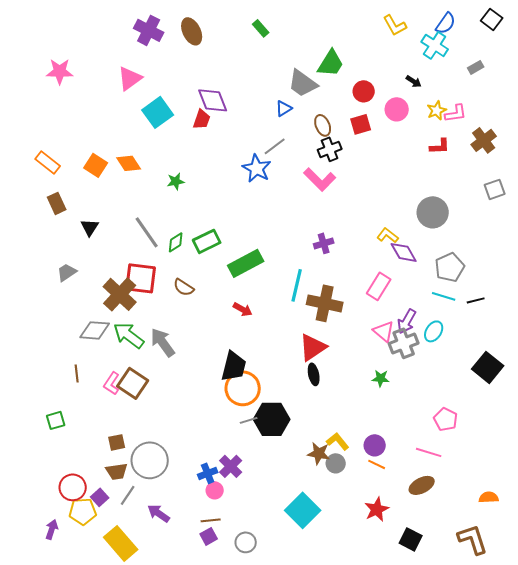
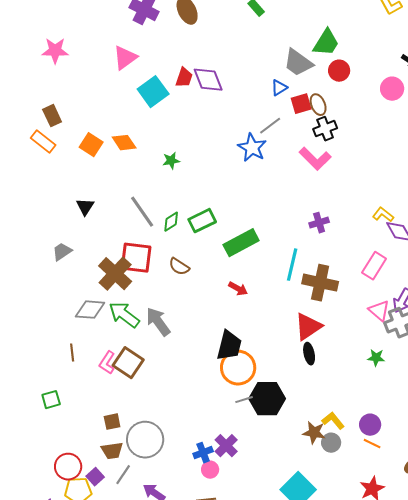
red circle: (364, 91) -> (339, 71), moved
red trapezoid: (202, 119) -> (184, 78), moved
red square: (361, 124) -> (301, 104), moved
brown rectangle: (57, 203) -> (52, 116), moved

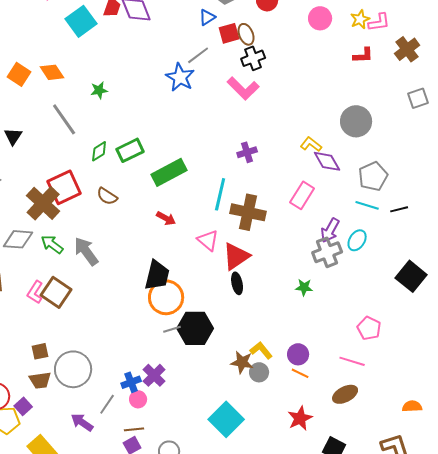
gray line: (142, 212) -> (64, 119), moved
red square: (136, 258) -> (64, 187), turned -32
pink triangle: (379, 311) -> (208, 240), moved
green arrow: (124, 315) -> (52, 244), size x0.7
gray line: (123, 475) -> (107, 404), moved

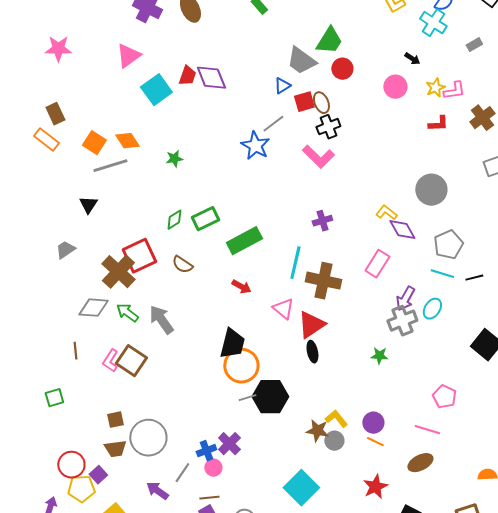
gray line: (64, 119) -> (110, 166), moved, turned -72

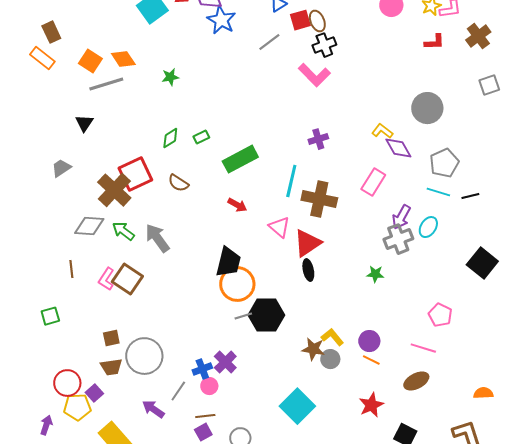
blue star: (255, 146) -> (221, 20), moved
green rectangle: (205, 219) -> (201, 137), size x0.6

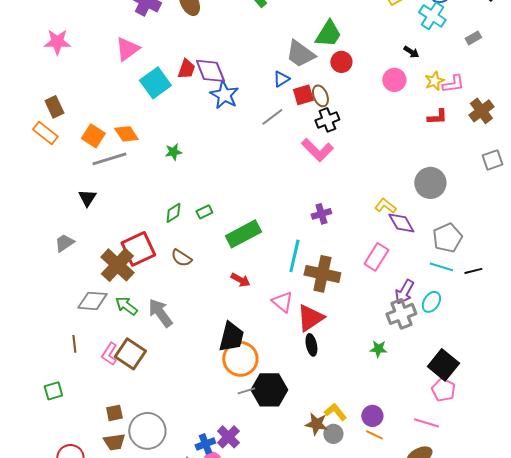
black square: (482, 263) -> (443, 365), moved

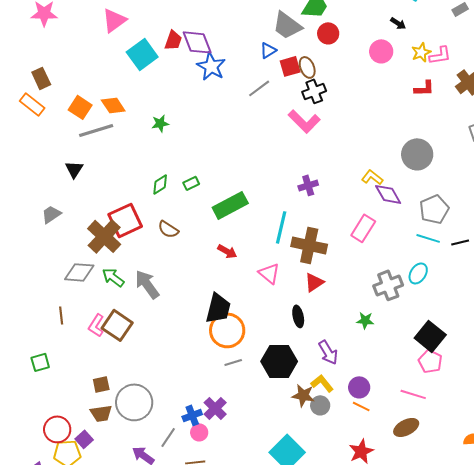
purple arrow: (404, 292) -> (328, 352), moved, turned -60
red triangle: (310, 318) -> (314, 282), moved, size x0.7
black hexagon: (269, 390) -> (279, 361), moved

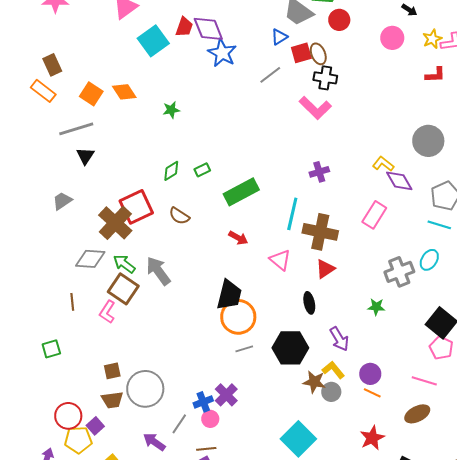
black cross: (314, 91) -> (325, 78), turned 30
gray line: (96, 130) -> (76, 129), moved
brown square: (117, 325) -> (123, 289), moved

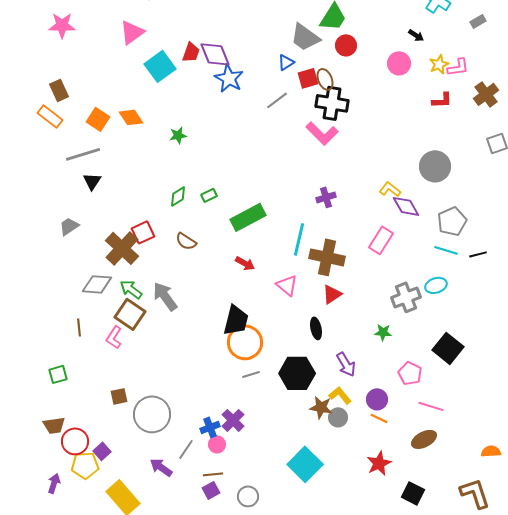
black cross: (325, 78) -> (332, 103), size x1.4
red square: (136, 207) -> (143, 232), size x0.7
cyan ellipse: (429, 260) -> (436, 285), turned 40
pink pentagon: (441, 348) -> (410, 373), moved
brown trapezoid: (112, 400) -> (54, 425), moved

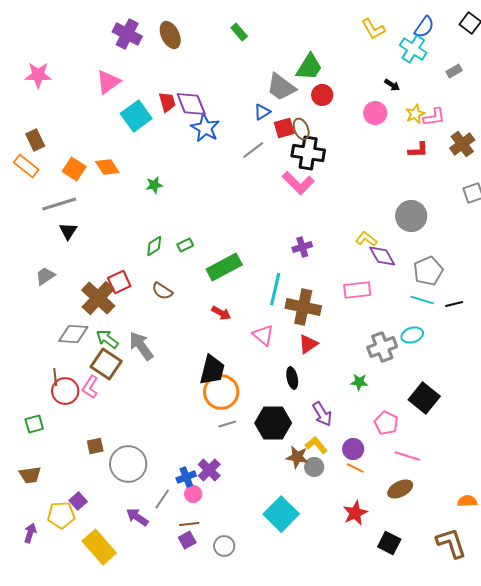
red trapezoid: (191, 52) -> (167, 102), turned -35
pink rectangle: (381, 240) -> (357, 290), turned 52
red circle: (75, 441) -> (65, 391), moved

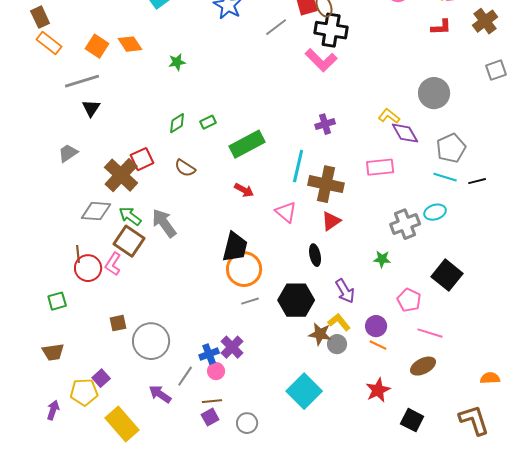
brown rectangle: (35, 140) -> (40, 17), moved

